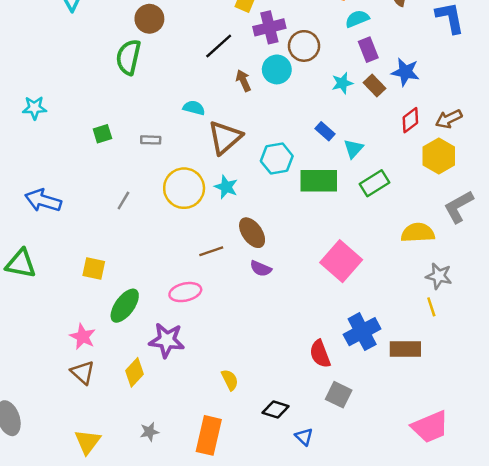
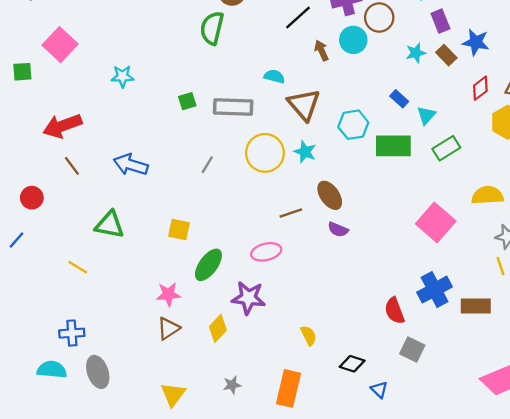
brown triangle: (225, 137) -> (304, 105), turned -30
gray rectangle: (151, 140) -> (233, 107), size x2.0
pink square: (341, 261) -> (436, 222), moved
pink star: (83, 337) -> (168, 294), turned -30
brown triangle: (83, 372) -> (168, 328), turned 45

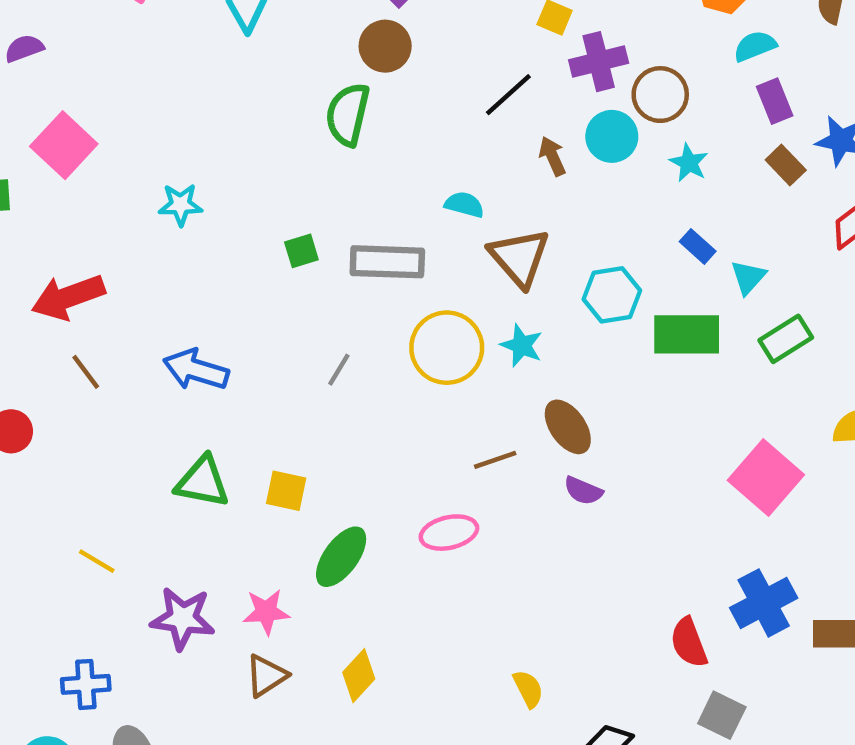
cyan star: (416, 53) -> (689, 163), moved, turned -30
green triangle: (110, 225) -> (202, 482), moved
purple star: (248, 298) -> (183, 618), moved

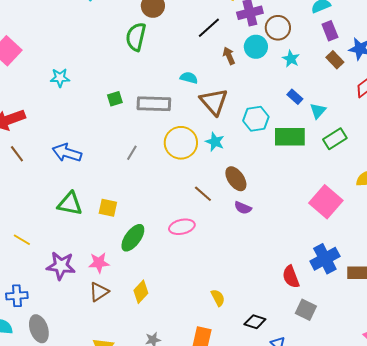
brown line: (495, 460) -> (203, 194), turned 60

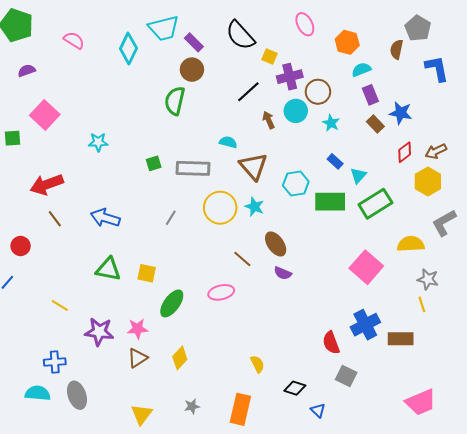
green rectangle: (335, 139) -> (375, 204), size x1.4

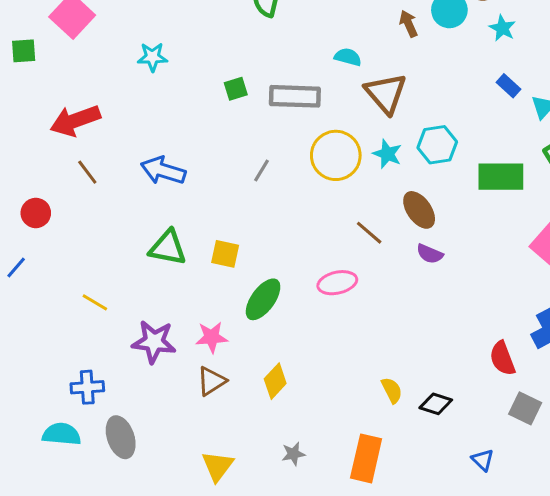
cyan hexagon: (296, 183) -> (437, 145), moved
green rectangle: (330, 202) -> (501, 177), moved
black diamond: (295, 388) -> (436, 404), moved

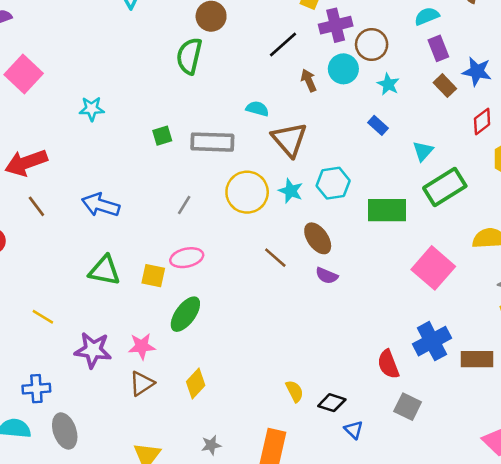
blue rectangle: (508, 86) -> (378, 125), moved
pink ellipse: (337, 283) -> (187, 258), moved
blue triangle: (483, 460) -> (354, 430), moved

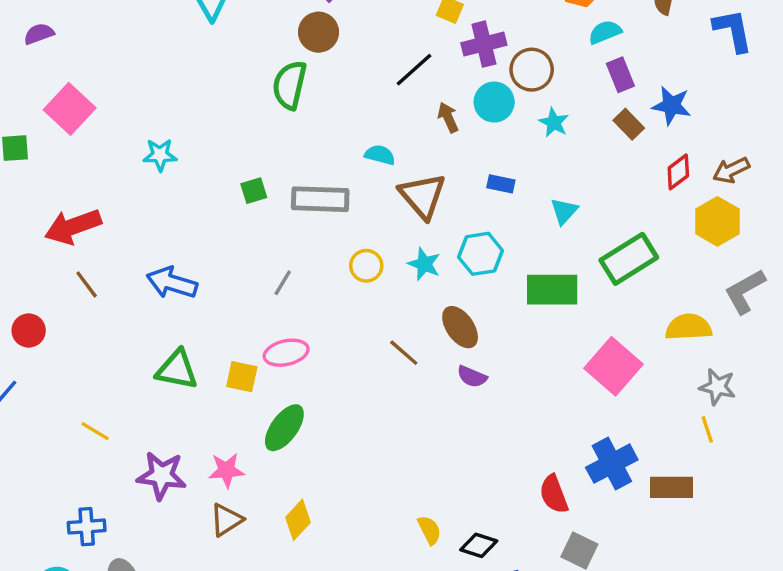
blue rectangle: (378, 125) -> (501, 184), moved, turned -30
cyan triangle: (423, 151) -> (564, 211), moved
yellow circle: (247, 192) -> (366, 266), size x0.6

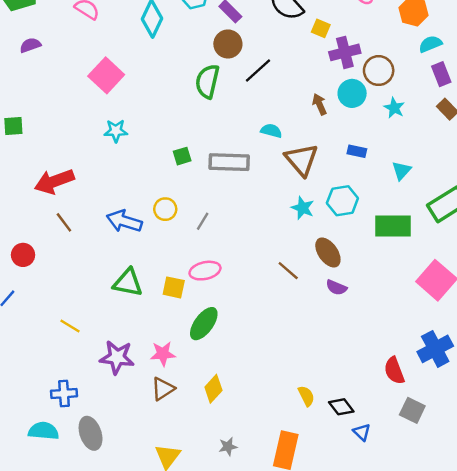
black line: (414, 70) -> (258, 71), moved
pink square: (70, 109) -> (106, 75), moved
yellow circle: (366, 266) -> (165, 209), moved
black diamond: (479, 545) -> (341, 407), turned 35

